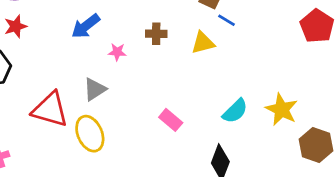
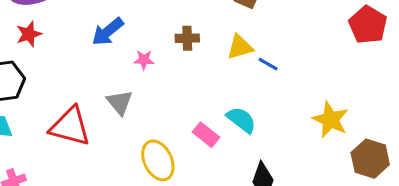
blue line: (226, 20) -> (268, 64), moved
gray triangle: (95, 89) -> (120, 102), turned -35
cyan semicircle: (235, 111) -> (241, 120), moved, turned -96
yellow ellipse: (90, 134) -> (158, 160), moved

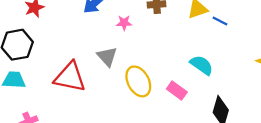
pink rectangle: (206, 135) -> (177, 91), moved
yellow ellipse: (158, 160) -> (138, 81), moved

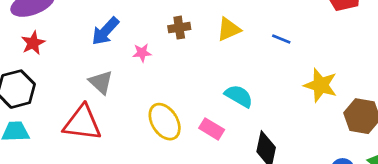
blue line: (220, 21) -> (281, 39), moved
gray triangle: (107, 57) -> (101, 82), moved

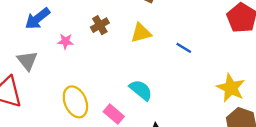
brown cross: (179, 28) -> (100, 25), turned -30
yellow star: (321, 85) -> (231, 88), moved

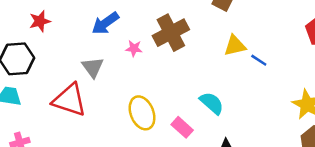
brown cross: (100, 25) -> (171, 33), size x1.8
yellow triangle: (141, 33) -> (235, 46), moved

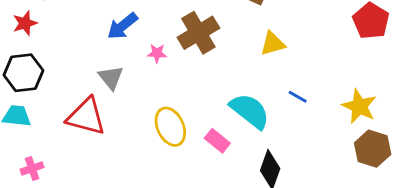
red star: (40, 21) -> (25, 23), moved
blue line: (259, 60) -> (298, 97), moved
cyan semicircle: (212, 103) -> (250, 111), size x1.4

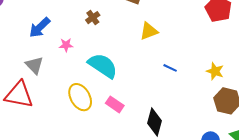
brown cross: (198, 33) -> (93, 18), moved, size x0.5
yellow star: (359, 106) -> (215, 71), size x0.7
cyan semicircle: (250, 111) -> (103, 66), moved

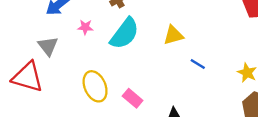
yellow triangle: (149, 31) -> (173, 35), moved
cyan semicircle: (103, 66) -> (125, 34), moved, turned 88

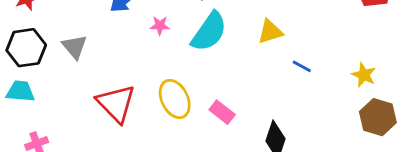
gray triangle: (48, 46) -> (75, 47), moved
red triangle: (28, 77) -> (116, 103), moved, turned 32

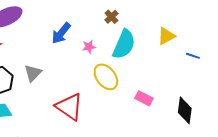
gray triangle: (75, 47) -> (33, 73), turned 36
yellow ellipse: (175, 99) -> (106, 77), moved

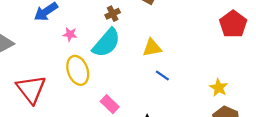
brown cross: (111, 17) -> (113, 14), moved
blue line: (193, 56) -> (162, 76), moved

